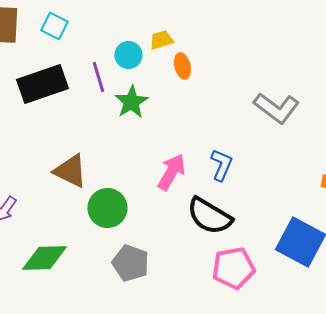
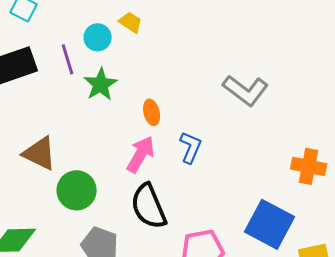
yellow trapezoid: (161, 40) -> (131, 22), turned 50
orange ellipse: (182, 66) -> (152, 112), moved
black semicircle: (209, 216) -> (149, 206), moved, turned 36

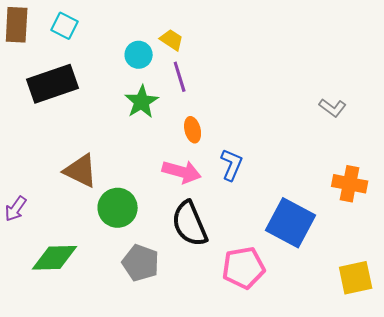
purple line: (68, 59) -> (180, 77), moved
gray L-shape: (246, 90) -> (333, 108), moved, size x0.6
pink arrow: (141, 154) -> (182, 172), turned 75
blue square: (270, 224) -> (291, 223), moved

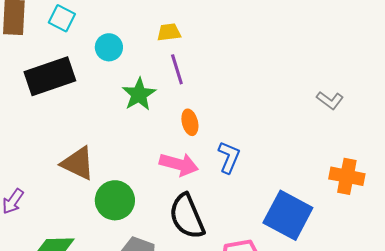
yellow trapezoid: (172, 40) -> (169, 32), turned -40
cyan circle: (139, 55) -> (109, 47), moved

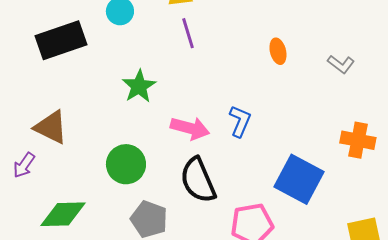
green star: (139, 94) -> (139, 86), moved
orange ellipse: (190, 122) -> (278, 51), moved
brown triangle: (78, 163) -> (51, 127), moved

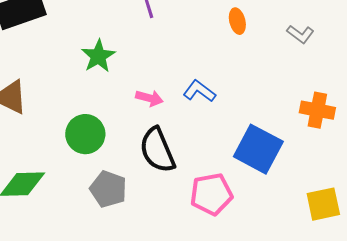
blue L-shape: (240, 121) -> (199, 91), turned -76
pink arrow: (190, 128) -> (149, 98), size x0.7

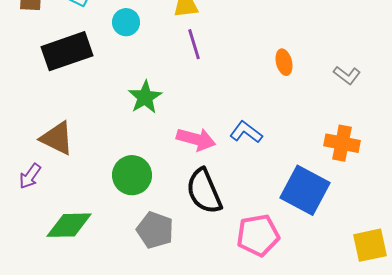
pink arrow: (149, 98) -> (196, 139), size x1.4
orange cross: (317, 110) -> (342, 143), moved

